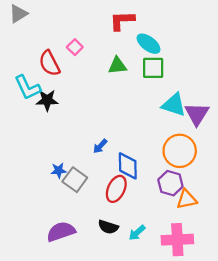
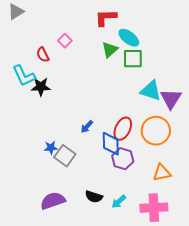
red semicircle: (49, 63) -> (43, 55), size x0.7
green triangle: (117, 66) -> (110, 50), moved, turned -36
purple hexagon: (170, 183) -> (123, 159), moved
red ellipse: (116, 189) -> (123, 129), moved

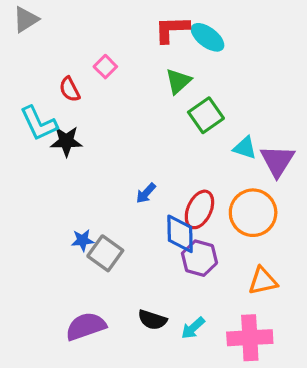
cyan ellipse: (129, 38) -> (208, 37), moved
green square: (133, 59) -> (206, 115), moved, turned -35
cyan triangle: (151, 91) -> (245, 148), size x0.7
blue arrow: (87, 127) -> (146, 193), moved

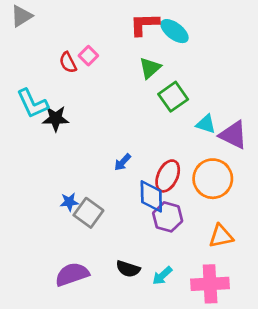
red semicircle: (70, 89) -> (68, 62), moved
purple triangle: (277, 161) -> (233, 135), turned -36

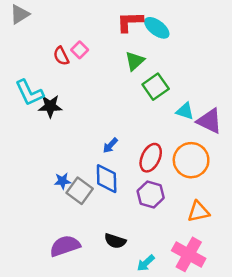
blue diamond: (151, 196) -> (107, 179), moved
cyan arrow: (162, 276) -> (146, 263), moved
pink cross: (210, 284) -> (189, 254), turned 32

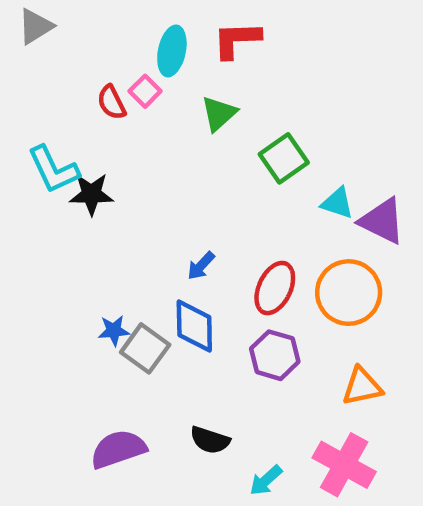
cyan ellipse: (157, 28) -> (172, 51), moved, turned 65
green triangle: (135, 61) -> (219, 114), moved

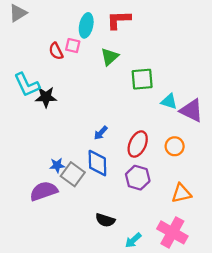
pink square: (145, 91) -> (73, 46), turned -32
green square: (284, 158) -> (142, 79), turned 30
orange circle: (349, 293) -> (175, 146), size x0.6
purple semicircle: (118, 449) -> (44, 191), moved

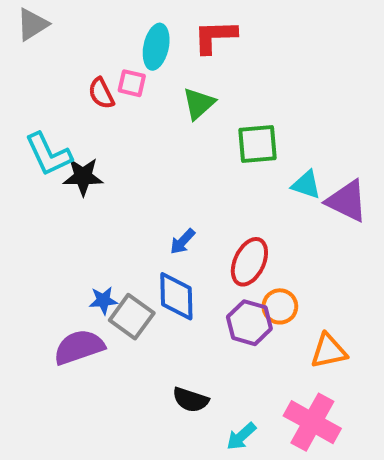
orange circle: (175, 146) -> (280, 306), moved

